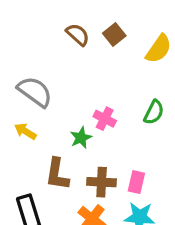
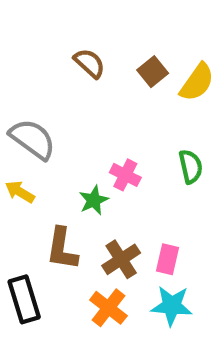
brown square: (114, 35) -> (153, 72), moved
green semicircle: (154, 112) -> (191, 167), turned -40
brown cross: (102, 182) -> (121, 259), turned -36

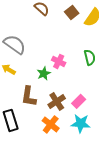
pink rectangle: (167, 259) -> (79, 101), turned 32

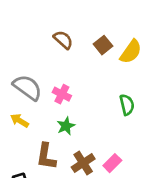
pink cross: (59, 61) -> (62, 94), moved

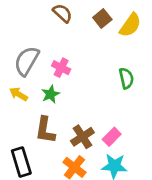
gray semicircle: (27, 87) -> (27, 61), turned -96
green star: (66, 126) -> (51, 94), moved

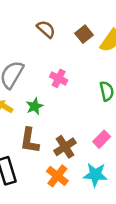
pink cross: (61, 68) -> (59, 78), moved
pink rectangle: (112, 137) -> (102, 139), moved

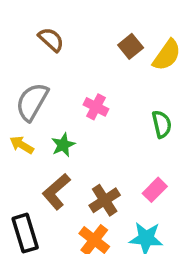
brown semicircle: (46, 29) -> (51, 40), moved
brown L-shape: (30, 140) -> (56, 192), turned 40

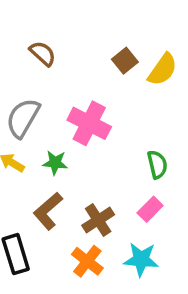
pink cross: (96, 107) -> (89, 123), size x1.6
green semicircle: (162, 124) -> (157, 164), moved
green star: (63, 145) -> (55, 163), turned 30

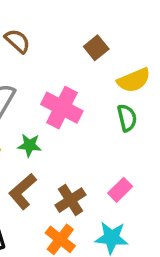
yellow semicircle: (163, 70) -> (134, 80), moved, turned 32
green semicircle: (157, 164) -> (127, 118), moved

